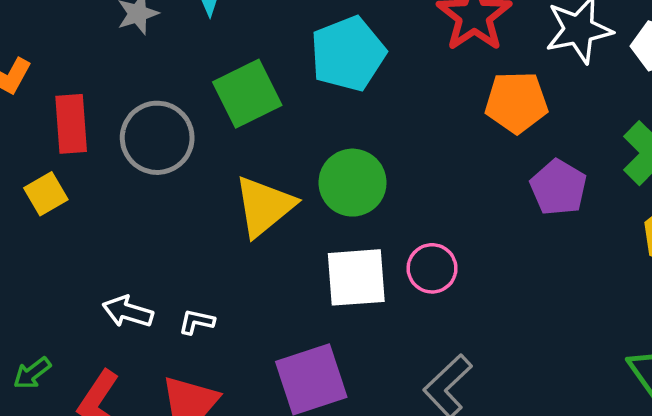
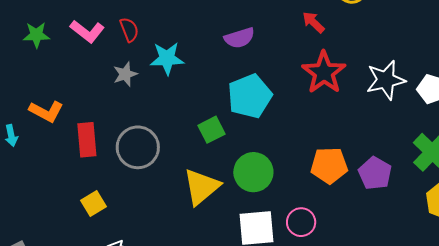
green square: (247, 94) -> (211, 130), moved, size x0.7
orange pentagon: (516, 102) -> (329, 165), moved
yellow square: (46, 194) -> (94, 203), moved

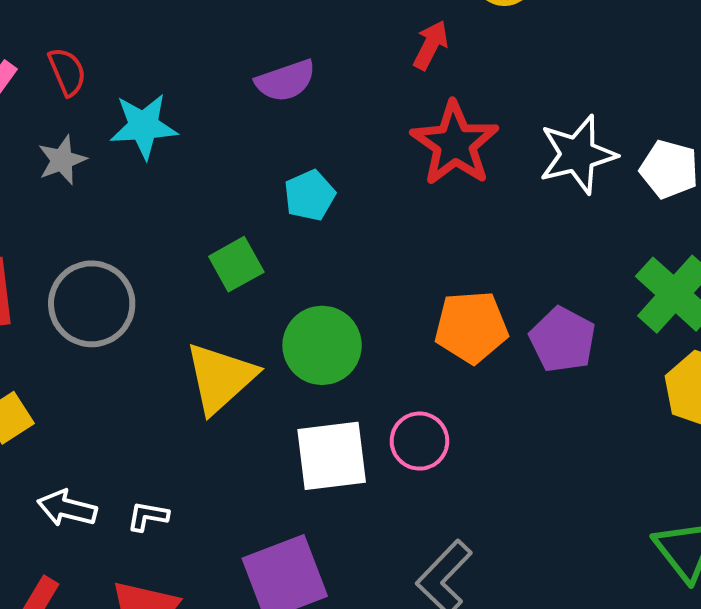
red arrow: (313, 22) -> (431, 45), turned 75
cyan pentagon: (250, 96) -> (310, 195), size x0.6

